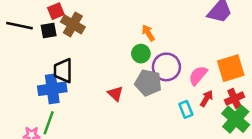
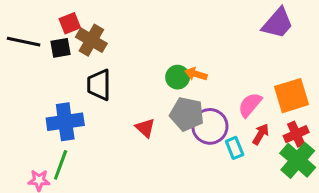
orange arrow: (148, 33) -> (196, 74), moved, turned -42
purple circle: (166, 67) -> (210, 126), moved
black trapezoid: (63, 71) -> (99, 85), moved

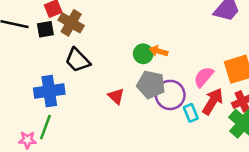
black trapezoid: (99, 85) -> (78, 60), turned -44
red arrow: (261, 134) -> (213, 101), size x1.5

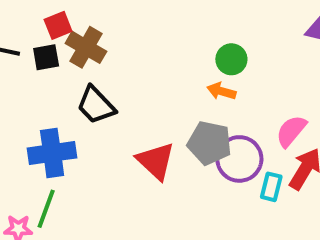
green circle: (143, 54) -> (231, 59), moved
red triangle: (116, 96) -> (156, 161), size x1.5
cyan rectangle: (191, 113) -> (271, 187), turned 36

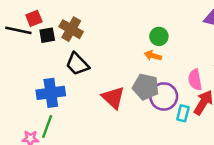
red square: (58, 25) -> (34, 18), moved
pink semicircle: (291, 131) -> (195, 80), turned -50

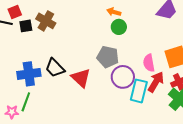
orange arrow: (153, 56) -> (114, 12), moved
black trapezoid: (77, 64) -> (55, 68), moved
gray pentagon: (146, 87) -> (108, 57), moved
cyan rectangle: (183, 113) -> (139, 91), size x1.6

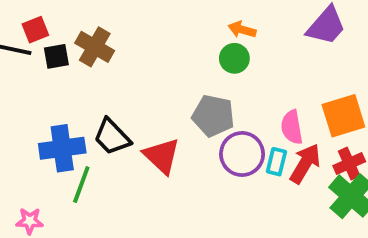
orange arrow: (114, 12) -> (242, 30), moved
cyan rectangle: (139, 91) -> (276, 162), moved, size x0.6
green line: (26, 102) -> (81, 185), moved

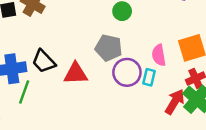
red triangle: (162, 156) -> (76, 74), turned -45
red arrow: (305, 164) -> (175, 102), moved

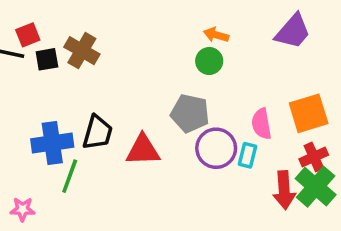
black trapezoid: (44, 61) -> (98, 133), turned -120
red arrow: (175, 102) -> (284, 190), turned 145

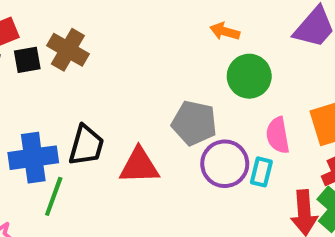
green circle: (209, 61) -> (249, 76), moved, size x1.4

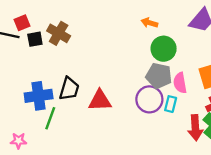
gray pentagon: (194, 123) -> (159, 76), moved

